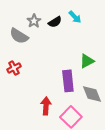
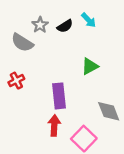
green triangle: (87, 61) -> (90, 66), moved
purple rectangle: (68, 81) -> (59, 96), moved

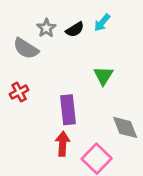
cyan arrow: (89, 20) -> (102, 23), turned 84
green triangle: (90, 66) -> (103, 76), turned -30

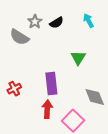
cyan arrow: (102, 23) -> (89, 21), moved, turned 112
red cross: (19, 92) -> (14, 89), moved

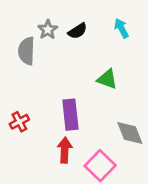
gray semicircle: (19, 37) -> (26, 51), turned 60
green triangle: (78, 58) -> (107, 79), turned -42

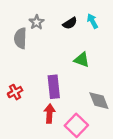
black semicircle: (77, 31) -> (70, 23), moved

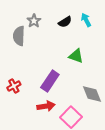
purple rectangle: (54, 87) -> (50, 81), turned 40
red arrow: (49, 114) -> (46, 106), turned 78

